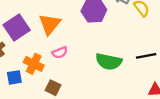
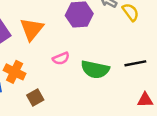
pink semicircle: (60, 52) -> (61, 58), moved
brown square: (53, 88) -> (35, 98), turned 35

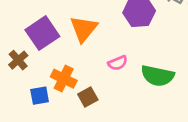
brown square: (35, 98) -> (88, 97), moved

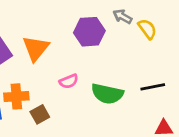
orange cross: (64, 79) -> (16, 96), turned -30

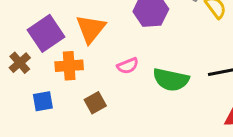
orange cross: (16, 96) -> (69, 66), moved

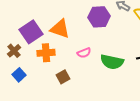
orange triangle: (91, 29) -> (60, 29), turned -50
blue square: (43, 101) -> (19, 75), moved, turned -32

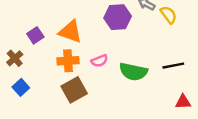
purple square: (31, 32) -> (35, 35), size x0.6
orange cross: (46, 53) -> (68, 61), moved
brown square: (63, 77) -> (74, 90), size x1.5

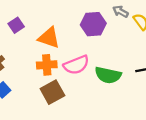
purple square: (35, 35) -> (16, 25), moved
pink semicircle: (99, 61) -> (76, 65), size x1.6

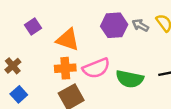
gray arrow: (121, 12) -> (140, 25), moved

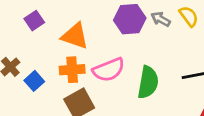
green semicircle: (130, 79) -> (148, 82), turned -92
blue square: (19, 94) -> (34, 81), moved

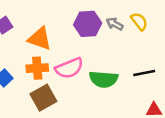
green semicircle: (148, 82) -> (104, 79), turned 84

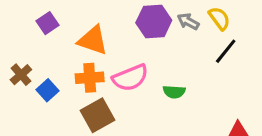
black line: (144, 73) -> (226, 51), moved, turned -40
green semicircle: (104, 79) -> (174, 92), size x0.6

